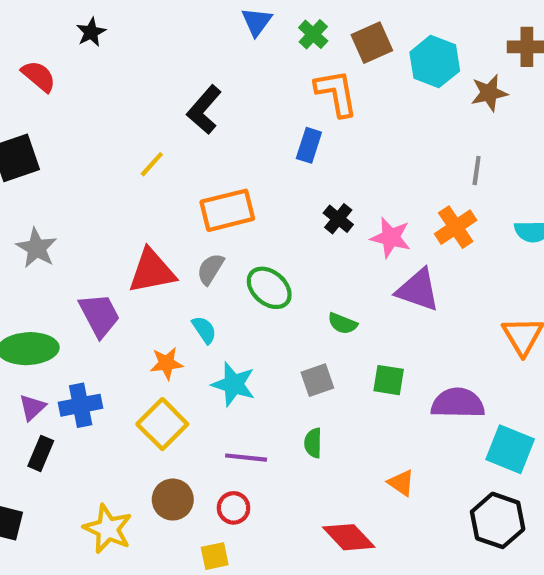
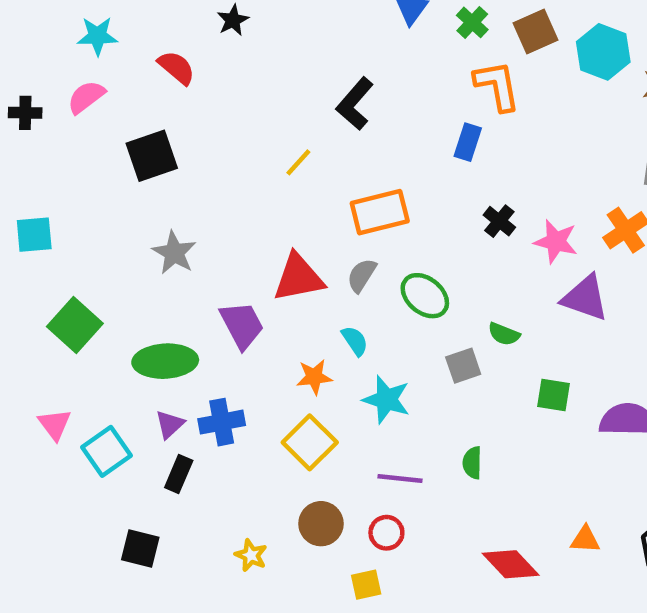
gray square: (317, 380) -> (463, 366), moved
orange triangle: (401, 483) -> (585, 539), moved, turned -32
yellow star: (108, 529) -> (251, 555), size x0.6

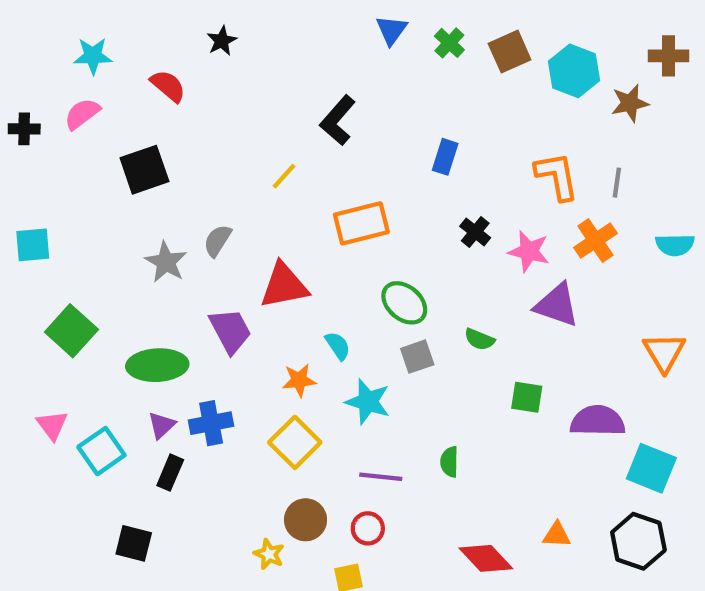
orange L-shape: (497, 86) -> (557, 176), moved
gray semicircle: (362, 275) -> (217, 241), moved
gray square: (463, 366) -> (417, 357), moved
yellow star: (251, 555) -> (269, 554), moved

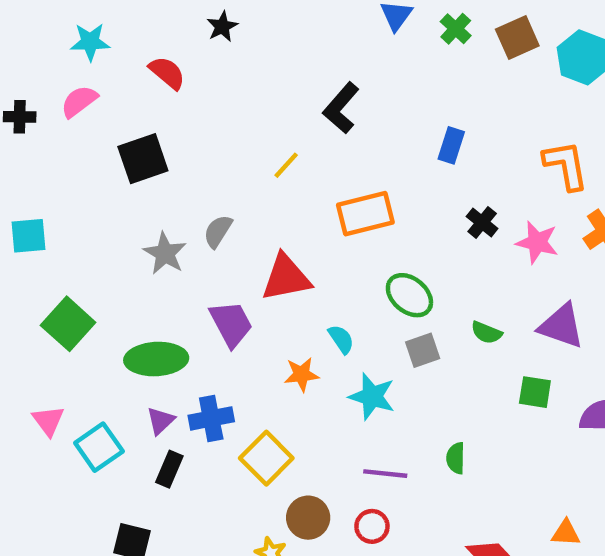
purple triangle: (557, 305) -> (561, 326), moved
yellow square: (295, 442) -> (266, 458), moved

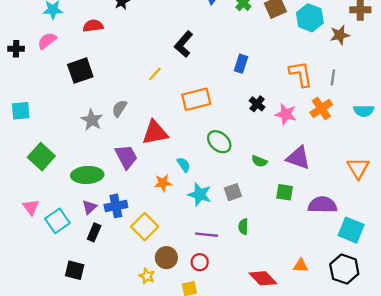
red semicircle: (167, 73) -> (93, 26), turned -48
gray square: (423, 350) -> (233, 192), moved

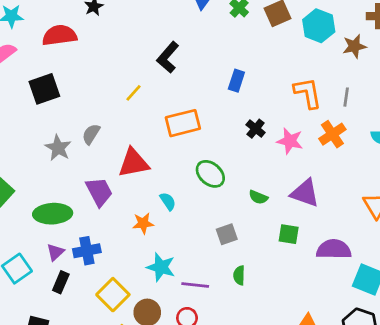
red semicircle: (93, 26) -> (59, 35), size x1.4
cyan star: (200, 195) -> (161, 267), moved
yellow square: (145, 227) -> (113, 295), moved

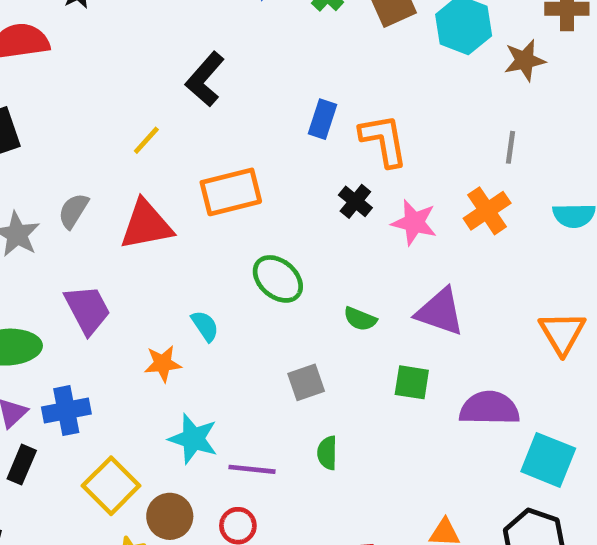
orange L-shape: (308, 93) -> (384, 140), moved
red triangle: (134, 163) -> (146, 225), moved

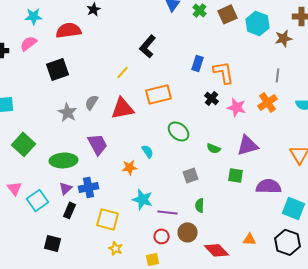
purple triangle: (440, 312) -> (248, 145), turned -35
yellow square: (111, 486) -> (108, 219), turned -30
brown circle: (170, 516) -> (188, 232), moved

